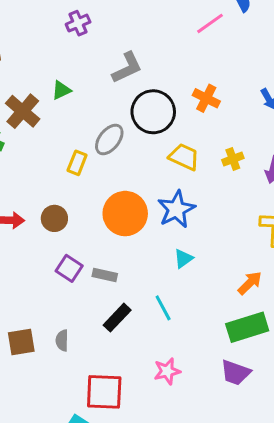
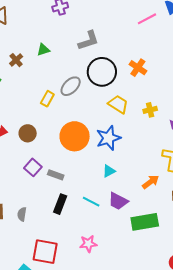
brown cross: (23, 111) -> (16, 60), size x0.6
orange arrow: (250, 283) -> (151, 182), moved
cyan line: (163, 308) -> (91, 202), turned -42
black rectangle: (117, 318) -> (60, 204), turned -30
purple trapezoid: (236, 373) -> (118, 201), moved

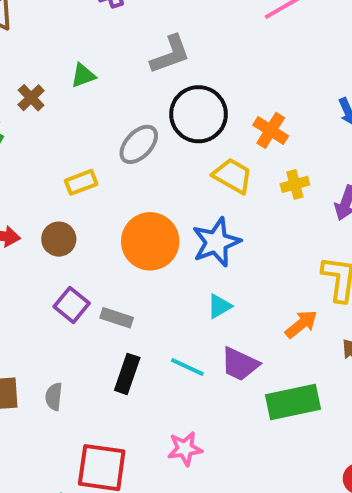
orange cross: (138, 68) -> (271, 130), moved
yellow rectangle: (47, 99) -> (81, 182), moved, turned 42

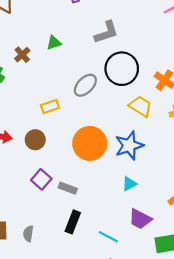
cyan line: (187, 367) -> (108, 237), moved

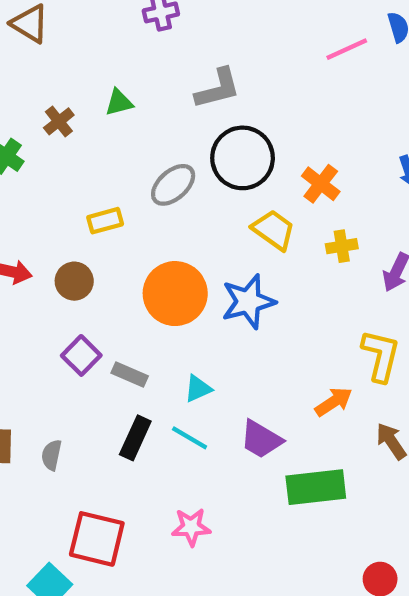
cyan triangle: (129, 184) -> (198, 389), moved
cyan line: (108, 237) -> (190, 438), moved

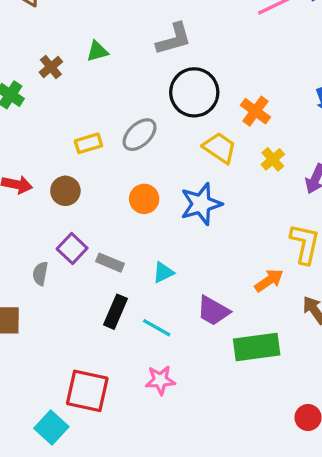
gray ellipse: (173, 185) -> (140, 135), moved
yellow cross: (342, 246) -> (273, 159), turned -30
orange circle: (175, 294) -> (144, 199), size x0.6
cyan line: (190, 438) -> (157, 328), moved
gray semicircle: (52, 455) -> (40, 274), moved

